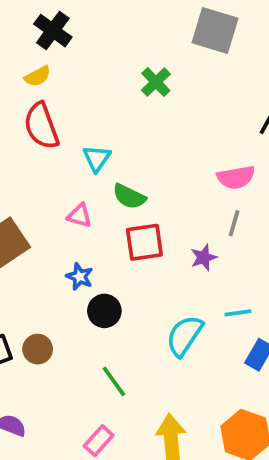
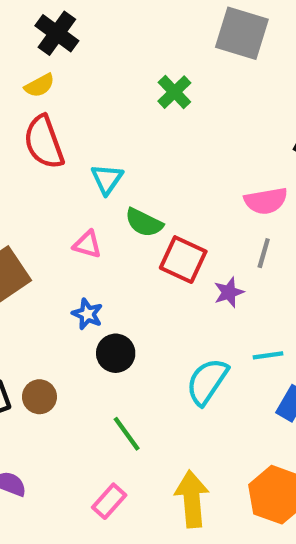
red square: (144, 242) -> (183, 260), moved, turned 33

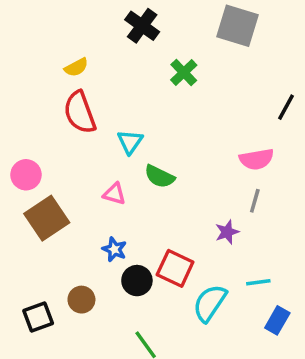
black cross: (57, 33) -> (142, 26), moved
red square: (183, 260) -> (175, 268), moved
brown circle: (39, 397) -> (81, 300), moved

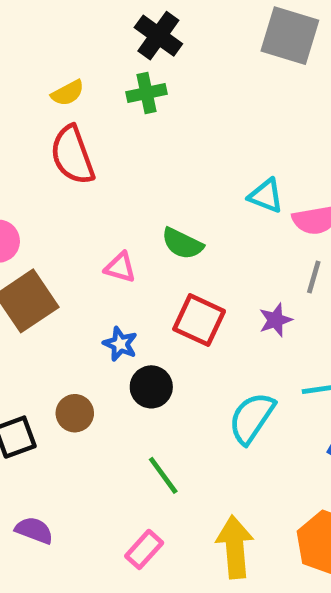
green cross: (184, 73) -> (146, 93), moved, turned 32
cyan triangle: (130, 142) -> (266, 196), moved, turned -44
red square: (175, 268) -> (199, 320), moved

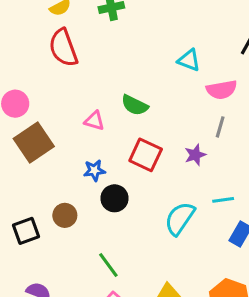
cyan triangle: (266, 196) -> (189, 60), moved
blue star: (120, 344) -> (94, 170), turned -30
green line: (163, 475) -> (108, 265), moved

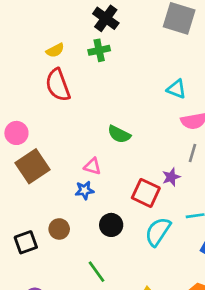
cyan triangle: (189, 60) -> (176, 89), moved
pink triangle: (94, 121) -> (92, 166), moved
red square: (146, 155) -> (146, 193), moved
black circle: (115, 198) -> (111, 225), moved

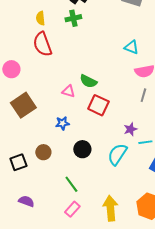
yellow semicircle: (55, 50) -> (40, 18), turned 112
pink circle: (16, 133) -> (11, 69), moved
pink triangle: (92, 166) -> (68, 91), moved
purple star: (171, 177) -> (130, 129), moved
red square: (146, 193) -> (98, 105), moved

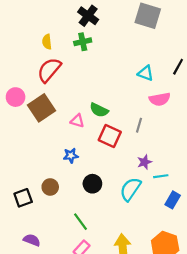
red semicircle: (42, 44) -> (49, 70), turned 60
gray line: (143, 95) -> (139, 125), moved
brown square: (23, 105) -> (42, 108), moved

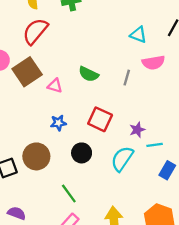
pink triangle: (77, 121) -> (55, 86), moved
gray line: (139, 125) -> (127, 78), moved
red square: (110, 136) -> (100, 119), moved
brown circle: (50, 187) -> (36, 156), size x1.5

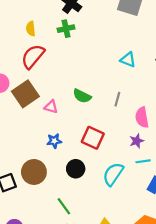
pink semicircle: (153, 63) -> (142, 117), moved, turned 90
purple star: (137, 130) -> (137, 141), moved

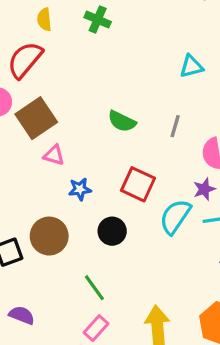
green cross: (66, 29) -> (98, 20), turned 35
red semicircle: (33, 56) -> (25, 60), moved
cyan triangle: (128, 60) -> (191, 66), turned -35
pink triangle: (51, 107) -> (54, 155), moved
cyan semicircle: (113, 174) -> (175, 217), moved

